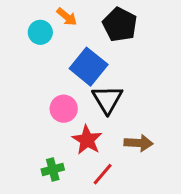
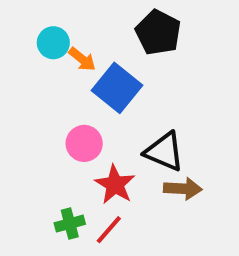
orange arrow: (67, 17) -> (82, 59), moved
black triangle: (107, 99) -> (164, 152), moved, turned -36
red line: (103, 174) -> (109, 230), moved

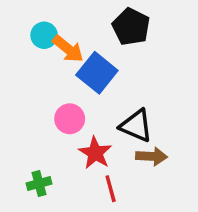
orange arrow: (82, 59) -> (68, 49), size x1.4
green cross: (70, 224) -> (39, 184), moved
red line: (109, 230) -> (111, 189), moved, turned -56

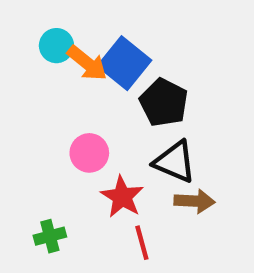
black pentagon: (131, 27) -> (164, 103), moved
blue square: (97, 73) -> (124, 63), moved

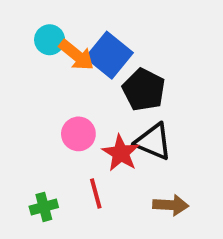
red star: (122, 197) -> (121, 153), moved
brown arrow: (194, 201) -> (171, 205), moved
red line: (142, 243) -> (96, 193), moved

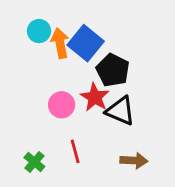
orange arrow: (77, 55) -> (60, 43), turned -140
red star: (121, 153) -> (95, 97), moved
green cross: (44, 207) -> (34, 162), turned -35

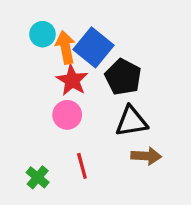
red star: (95, 97) -> (72, 80), moved
black triangle: (120, 111) -> (131, 121), turned -32
brown arrow: (134, 161) -> (146, 156), moved

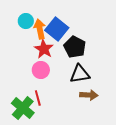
red line: (82, 166) -> (38, 98), moved
green cross: (38, 177) -> (23, 108), size x1.6

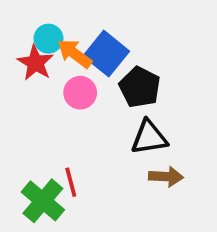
orange arrow: (40, 29) -> (75, 54), turned -42
red star: (44, 49) -> (35, 63), moved
pink circle: (41, 70) -> (80, 93), moved

